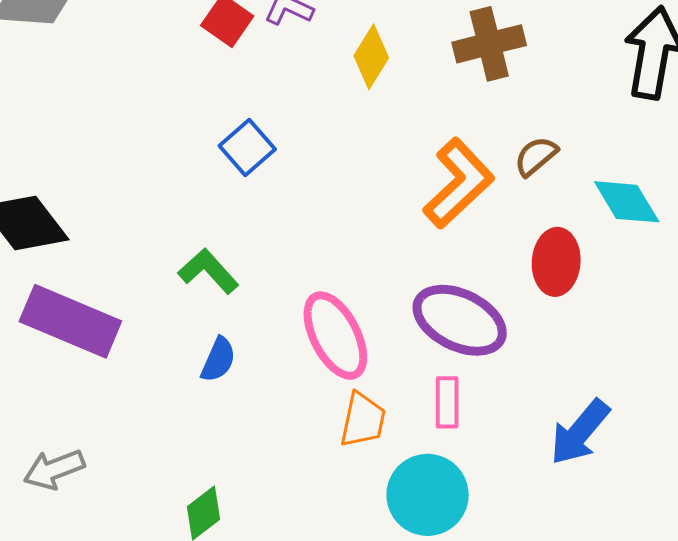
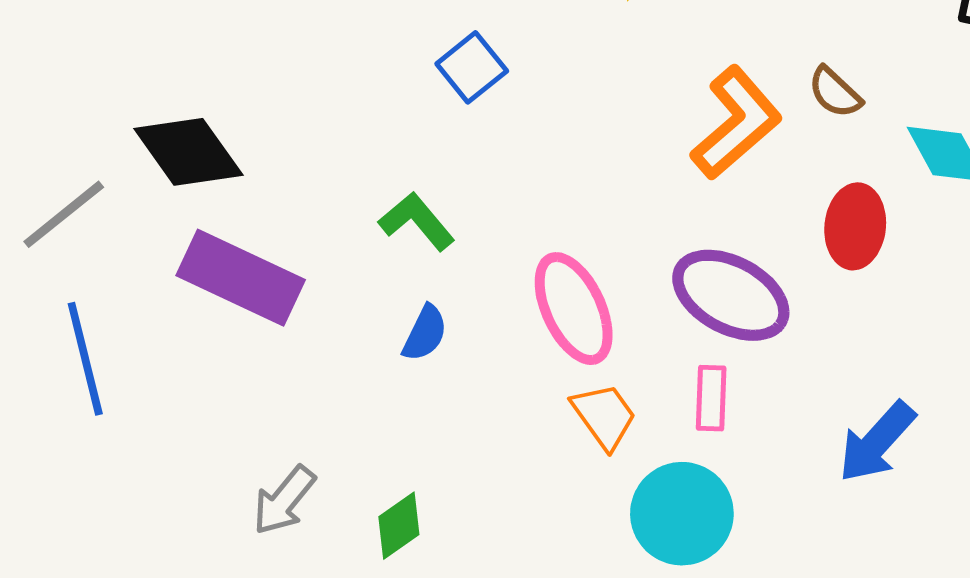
brown semicircle: (536, 156) -> (835, 92), turned -99
orange trapezoid: (363, 420) -> (604, 416), turned -50
gray arrow: (54, 469) -> (284, 500), moved, turned -32

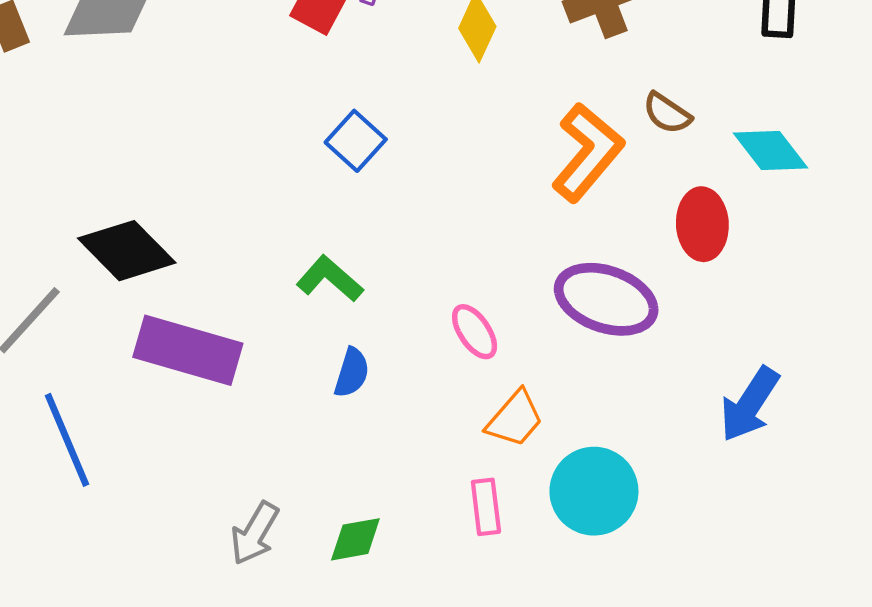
pink ellipse: (574, 309) -> (475, 332), size x0.6
pink rectangle: (711, 398) -> (486, 507), moved
orange trapezoid: (604, 416) -> (515, 419), turned 86
green diamond: (399, 526) -> (355, 539), turned 34

